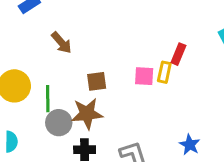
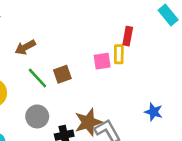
brown arrow: (62, 43) -> (25, 47), turned 114
green line: (48, 99) -> (37, 78), moved, turned -30
brown star: (87, 114) -> (88, 122), moved

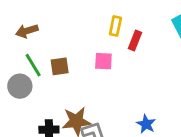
yellow rectangle: (119, 54) -> (115, 26), moved
gray circle: (37, 116) -> (20, 86), moved

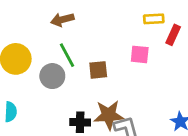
yellow rectangle: (115, 26) -> (154, 19), turned 72
brown square: (60, 66) -> (98, 70), moved

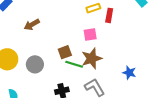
green line: (67, 55) -> (74, 64), moved, turned -30
brown star: (109, 115) -> (92, 58), moved

